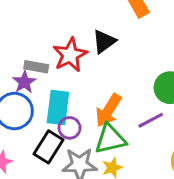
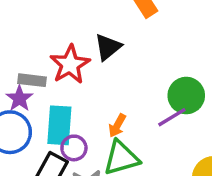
orange arrow: (108, 110) -> (117, 126), size x0.6
purple line: (151, 120) -> (172, 117), moved

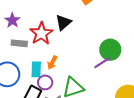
purple star: (19, 98) -> (12, 20), moved
cyan rectangle: (59, 125) -> (36, 69), size x0.7
orange arrow: (117, 126) -> (52, 62), moved

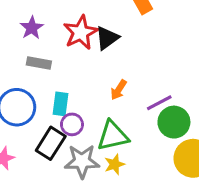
red star: (41, 33) -> (81, 32), moved
green circle: (110, 50) -> (174, 122), moved
orange arrow: (52, 62) -> (119, 90), moved

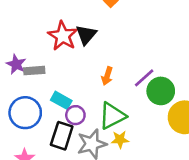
purple star: (32, 28) -> (16, 64), moved
cyan rectangle: (60, 104) -> (61, 100), turned -54
yellow star: (115, 164) -> (120, 139), turned 30

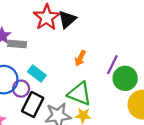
purple line: (144, 78) -> (112, 65), turned -30
purple circle: (75, 115) -> (21, 89), moved
green triangle: (112, 116) -> (79, 94), turned 40

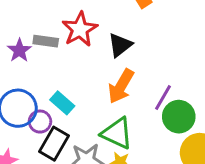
black triangle: (67, 19) -> (120, 45), moved
gray rectangle: (17, 44) -> (46, 41), moved
orange arrow: (80, 58) -> (121, 86), size x1.6

